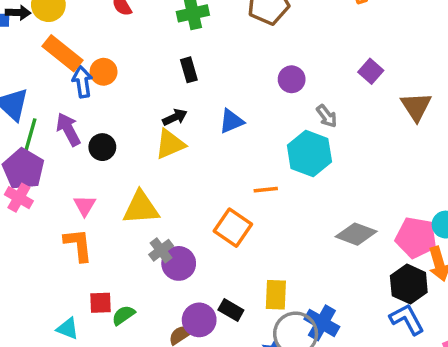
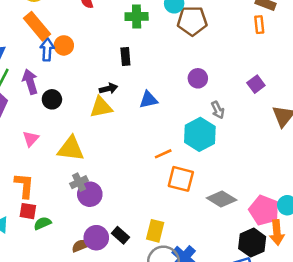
orange line: (266, 190) -> (163, 154), turned -30
orange square: (233, 228) -> (181, 179), moved, turned -32
orange L-shape: (78, 245) -> (24, 185), moved

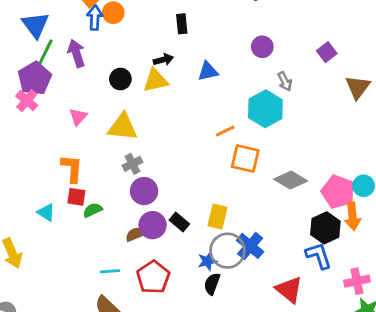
black circle: (52, 99) -> (120, 79), moved
purple circle: (90, 194) -> (144, 191), moved

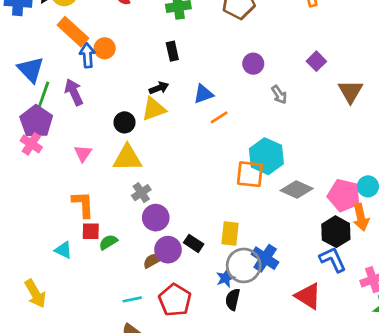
black circle: (120, 79) -> (125, 122), moved
cyan hexagon: (265, 109) -> (266, 156), moved
orange line: (225, 131) -> (219, 117), moved

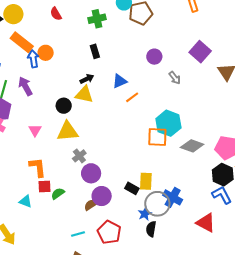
purple square: (316, 61) -> (200, 52), size x1.5
yellow triangle: (154, 109) -> (84, 94), turned 36
black rectangle: (194, 243) -> (132, 188), moved

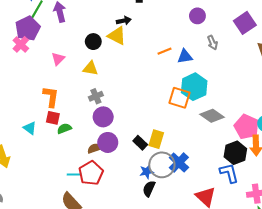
blue triangle: (120, 81) -> (185, 56), moved
yellow triangle: (68, 131) -> (90, 68), size x0.7
red pentagon: (109, 232) -> (91, 173), moved

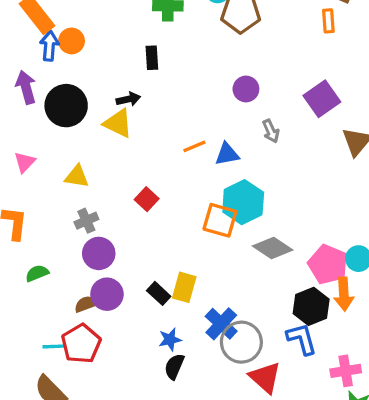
black circle: (93, 42) -> (66, 106), moved, size x1.6
red square: (53, 118) -> (147, 199), moved, turned 32
gray circle: (162, 165) -> (241, 342), moved

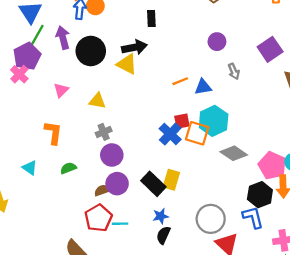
black arrow: (128, 99) -> (134, 47), size x1.5
red square: (147, 199) -> (182, 121), moved, turned 35
black rectangle: (159, 293) -> (153, 184), size x1.5
blue cross: (221, 324) -> (170, 134), moved
cyan line: (54, 346) -> (120, 224), moved

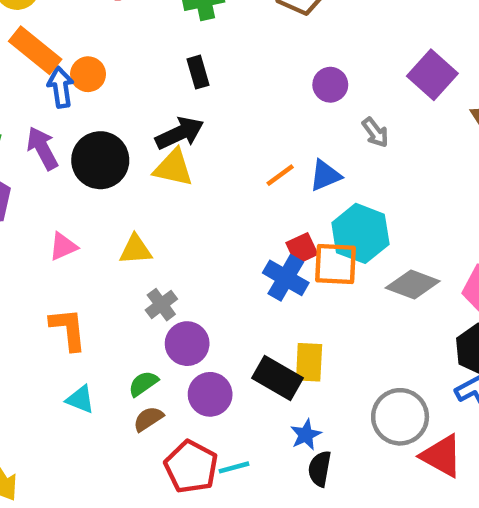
pink triangle: (61, 90) -> (63, 247), turned 35
cyan triangle: (30, 168) -> (80, 399), moved
green semicircle: (68, 168) -> (143, 384), moved
brown semicircle: (102, 190) -> (148, 419), moved

